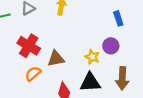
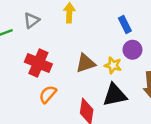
blue rectangle: (118, 18) -> (125, 24), moved
brown triangle: (56, 59) -> (86, 63), moved

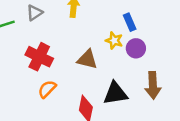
brown triangle: (86, 63) -> (87, 59), turned 30
yellow star: (113, 65) -> (114, 41), moved

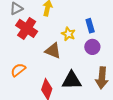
yellow star: (114, 41) -> (68, 34), moved
red cross: (39, 57) -> (27, 28), moved

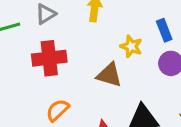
red cross: (27, 28) -> (49, 58), moved, turned -35

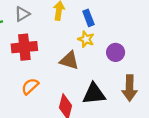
blue rectangle: (164, 30) -> (88, 18), moved

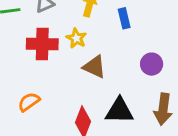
yellow star: (86, 39) -> (76, 38), moved
orange semicircle: (30, 86) -> (29, 102), moved

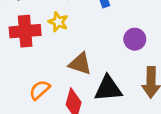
brown triangle: (95, 67) -> (80, 64), moved
orange semicircle: (29, 102) -> (40, 90), moved

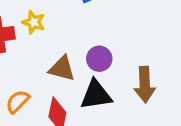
purple circle: (135, 39) -> (99, 59), moved

